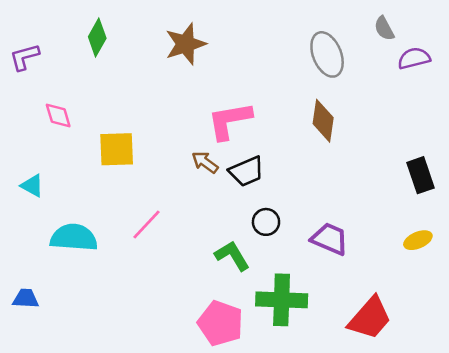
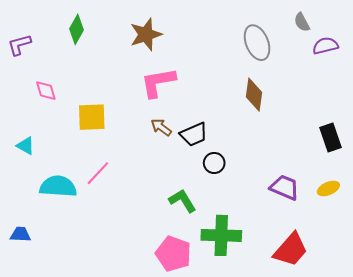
pink L-shape: (230, 121) -> (158, 82), moved
black circle: (266, 222) -> (214, 163), moved
pink line: (147, 225) -> (98, 173), moved
purple trapezoid: (330, 239) -> (285, 187), moved

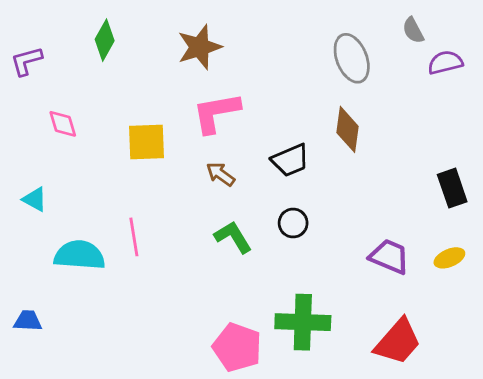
yellow square: (92, 117) -> (146, 142), moved
black trapezoid: (194, 134) -> (290, 160), moved
pink line: (98, 173) -> (134, 237), turned -52
green L-shape: (183, 201) -> (233, 237), moved

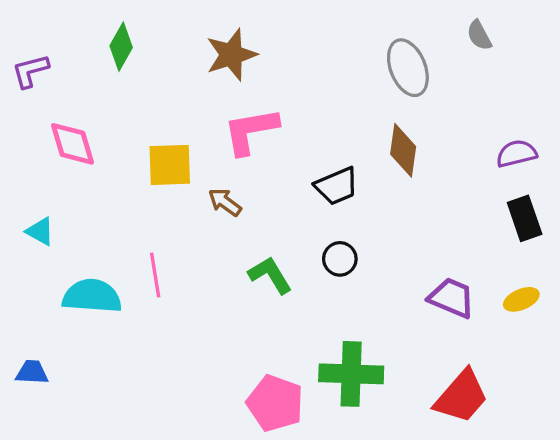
purple semicircle: (445, 62) -> (516, 154), moved
pink diamond: (63, 124) -> (73, 144), size x1.4
brown arrow: (220, 174) -> (225, 202), moved

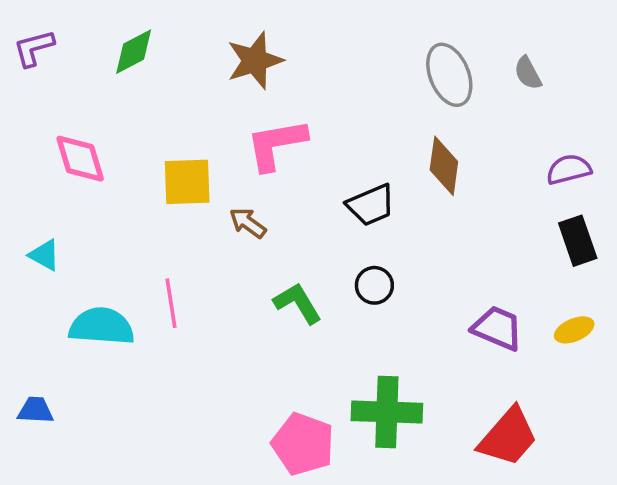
gray semicircle: (479, 35) -> (528, 73), moved
green diamond: (121, 47) -> (134, 52), turned 33
purple L-shape: (30, 71) -> (34, 48), moved

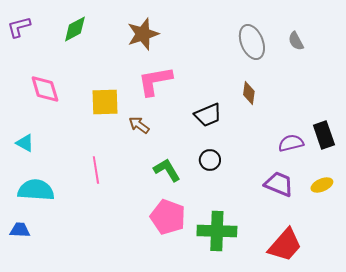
brown diamond: (444, 166) -> (249, 93), size x0.7
purple semicircle: (569, 169) -> (291, 143), moved
cyan semicircle: (101, 326) -> (36, 190), moved
pink pentagon: (303, 444) -> (168, 217), moved

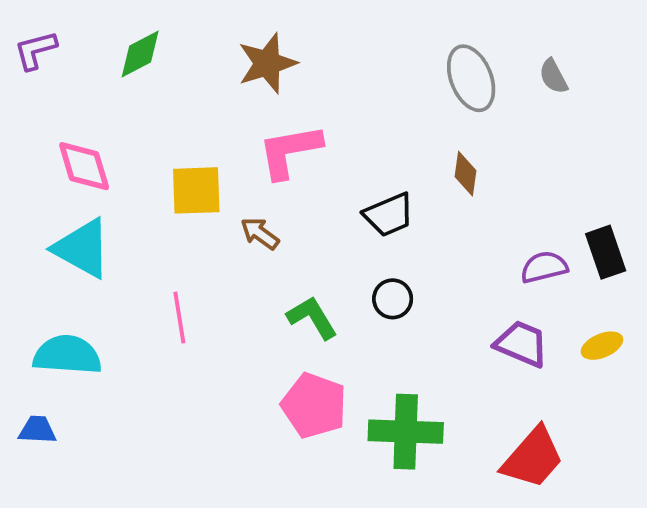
cyan triangle: (25, 143) -> (82, 248), moved, size x1.8

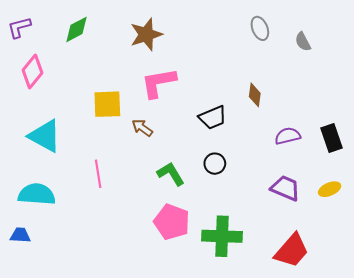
gray ellipse: (471, 78) -> (260, 28), moved, size x0.7
pink diamond: (84, 166) -> (33, 71), moved, turned 56
purple semicircle: (544, 267) -> (288, 136), moved

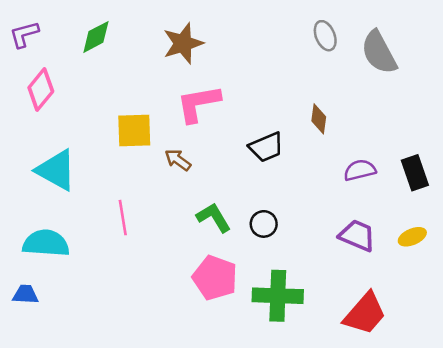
gray semicircle: (303, 42) -> (379, 52), size x1.8
black circle: (215, 164) -> (264, 224), moved

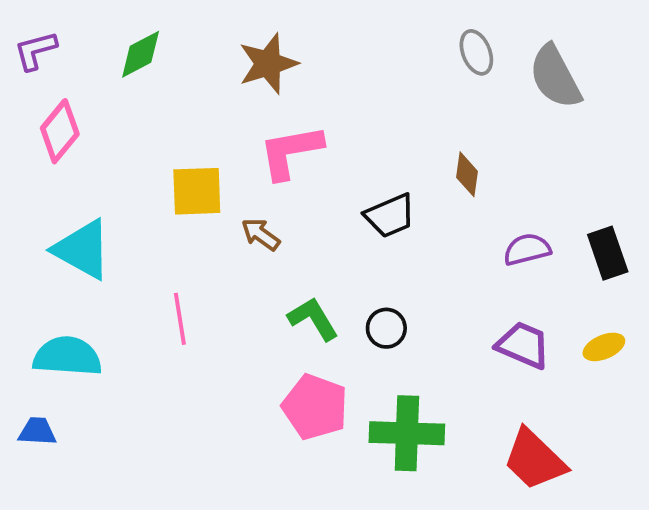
red trapezoid: (365, 314) -> (535, 460), turned 93

